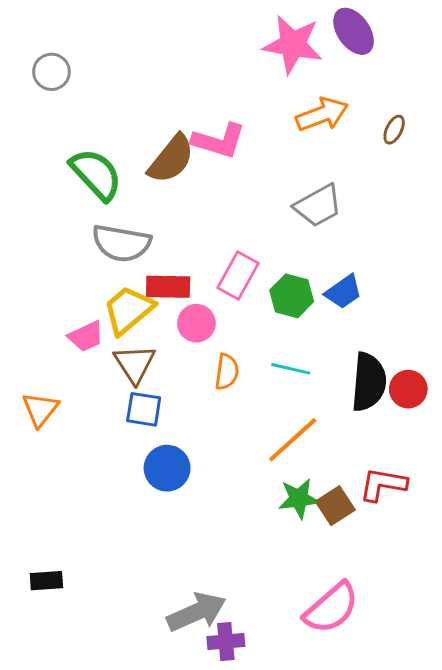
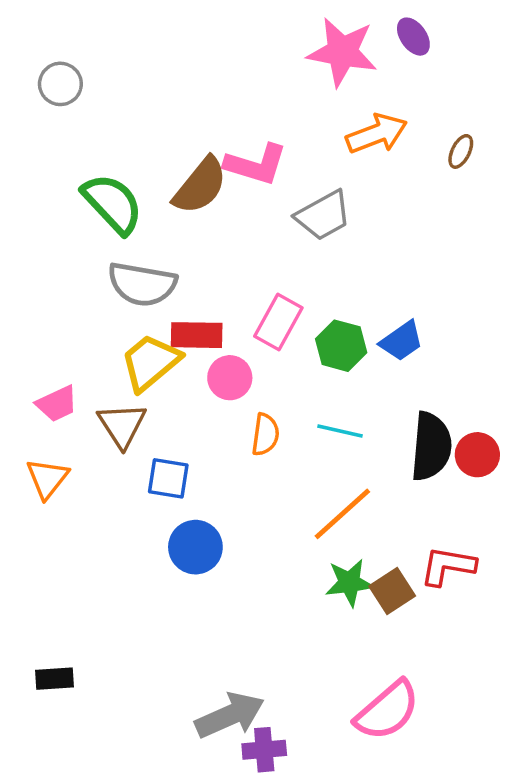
purple ellipse: (354, 31) -> (413, 37), size x0.7
gray trapezoid: (318, 206) -> (323, 215), moved
pink trapezoid: (86, 336) -> (57, 404), moved
brown triangle: (135, 364) -> (122, 425), moved

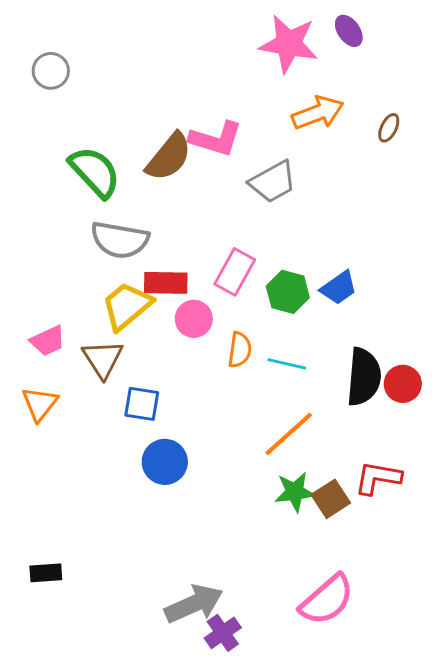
orange semicircle: (265, 435) -> (240, 350), moved
purple cross: (264, 750) -> (223, 633), turned -30

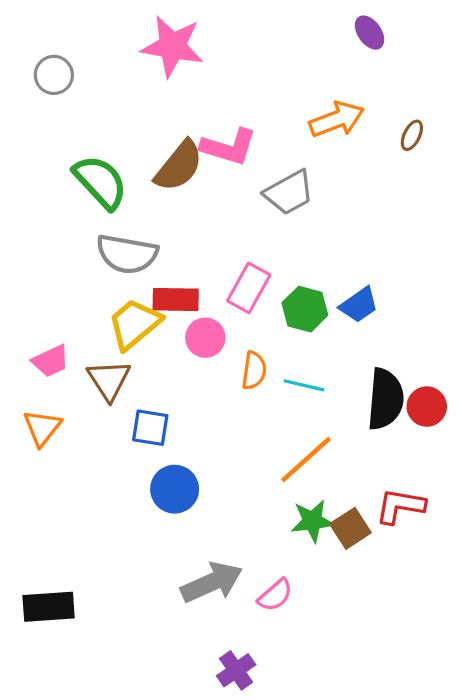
pink star: (289, 44) -> (172, 46), moved
black rectangle: (46, 573) -> (49, 607), size x1.5
pink semicircle: (327, 600) -> (275, 595), moved, size x0.6
gray arrow: (194, 604) -> (212, 582), moved

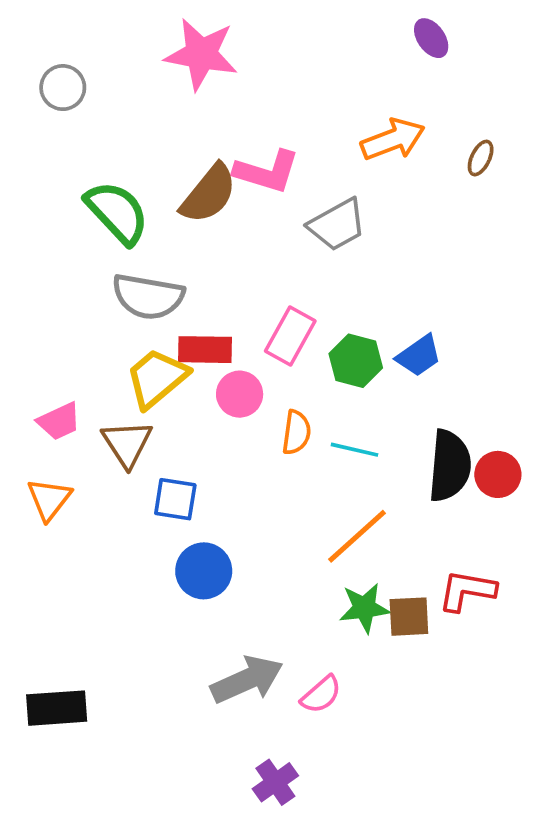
brown square: (350, 528) -> (409, 617), turned 30

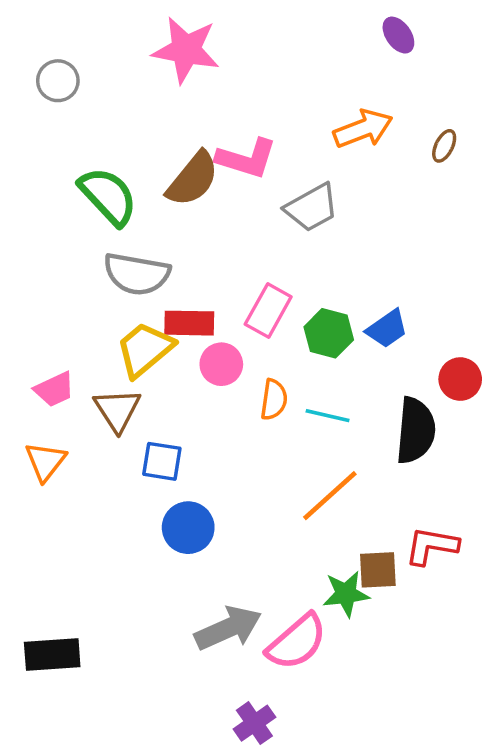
red circle: (498, 474) -> (460, 379), moved
green star: (364, 608) -> (346, 594), moved
pink semicircle: (321, 694) -> (297, 642), size x1.6

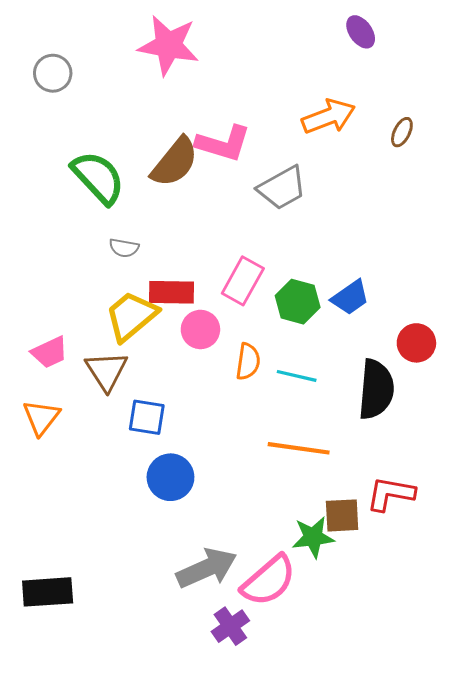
gray semicircle: (137, 274) -> (124, 248), size x0.5
orange line: (330, 496) -> (299, 448), turned 50
purple cross: (254, 723) -> (230, 626), moved

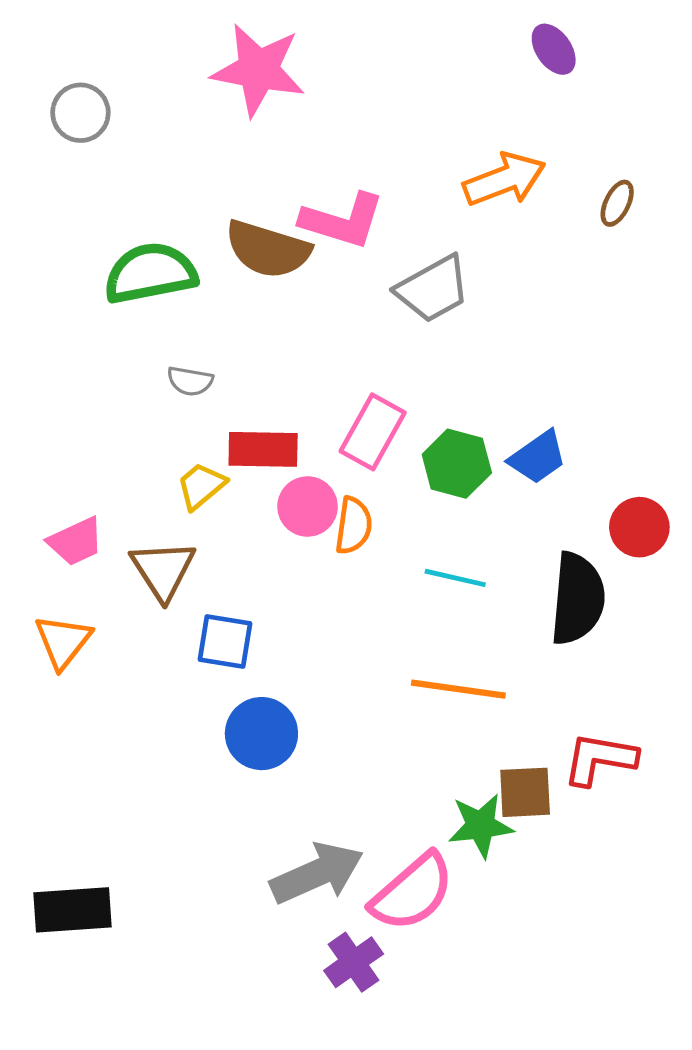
brown semicircle: (175, 162) -> (268, 249), turned 68
green semicircle: (98, 178) -> (150, 273), turned -58
yellow trapezoid: (131, 316) -> (201, 486), size x0.6
orange semicircle: (248, 361) -> (354, 526), moved

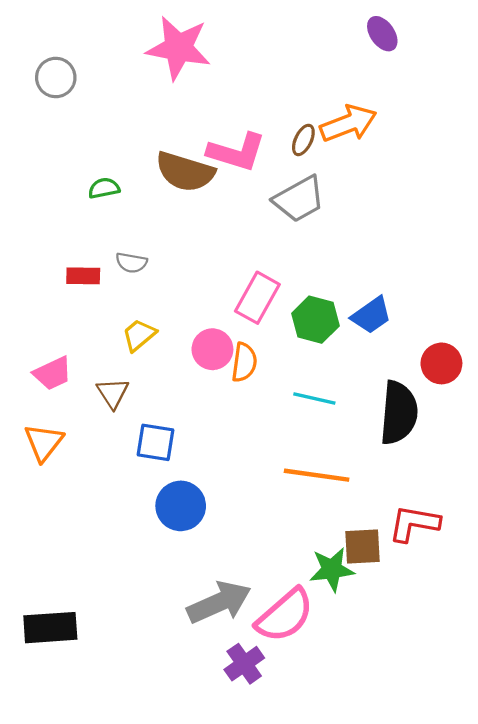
brown ellipse: (617, 203) -> (303, 140), moved
green semicircle: (150, 273) -> (104, 188), size x0.5
red rectangle: (263, 449) -> (83, 276), moved, size x0.7
brown triangle: (163, 570) -> (113, 393), size x0.7

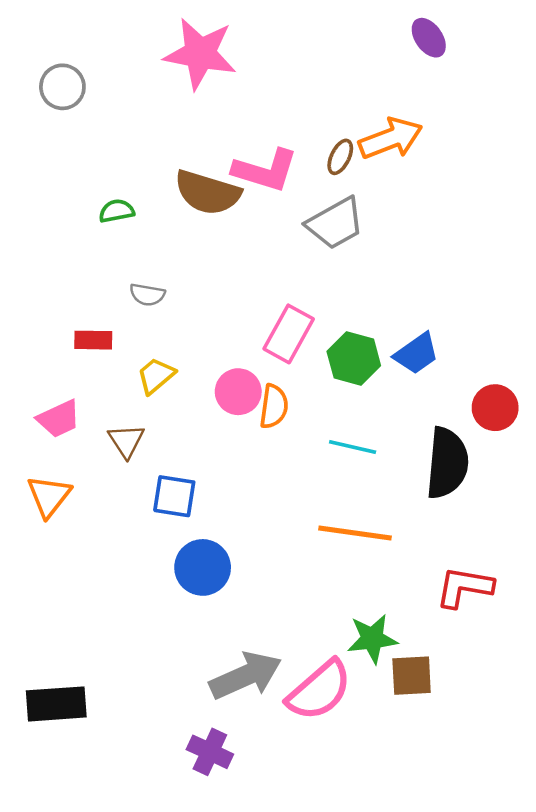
red rectangle: (83, 276) -> (93, 340), moved
brown square: (363, 546) -> (412, 676), moved
purple cross: (244, 664) -> (210, 752), moved, turned -30

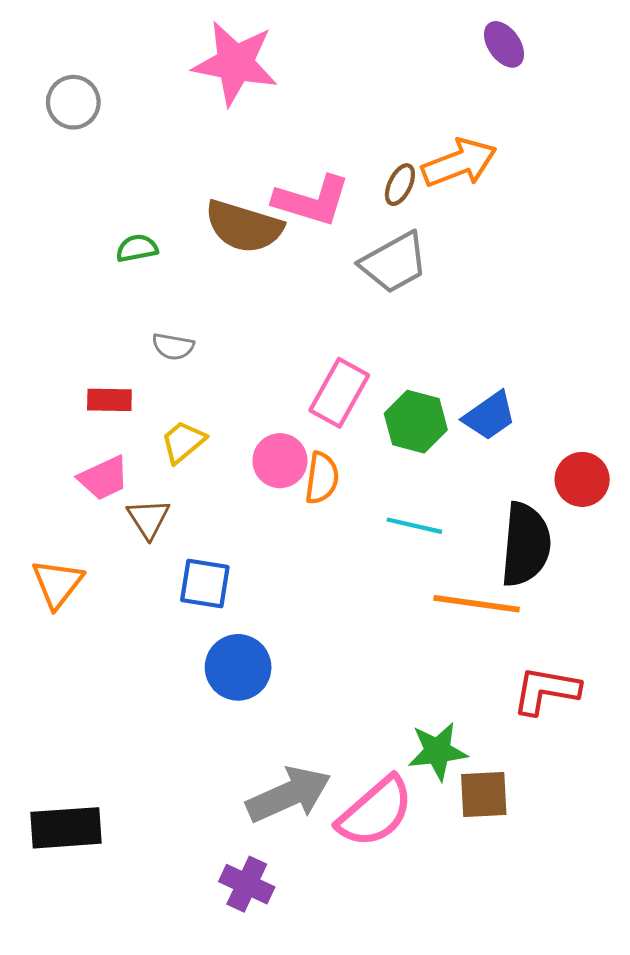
pink trapezoid: (59, 419) -> (104, 478), moved
orange line: (355, 533) -> (477, 604), moved

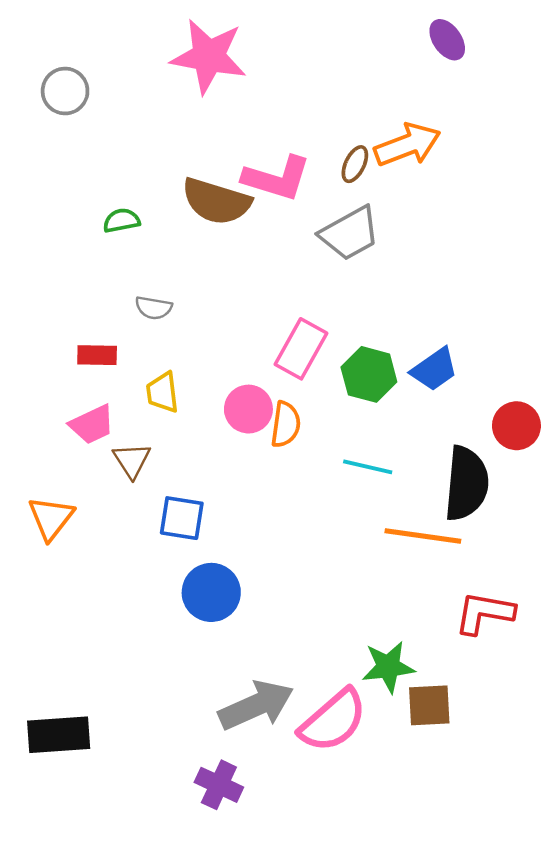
yellow trapezoid: (183, 442) -> (163, 392), turned -57

